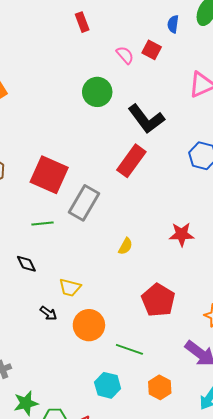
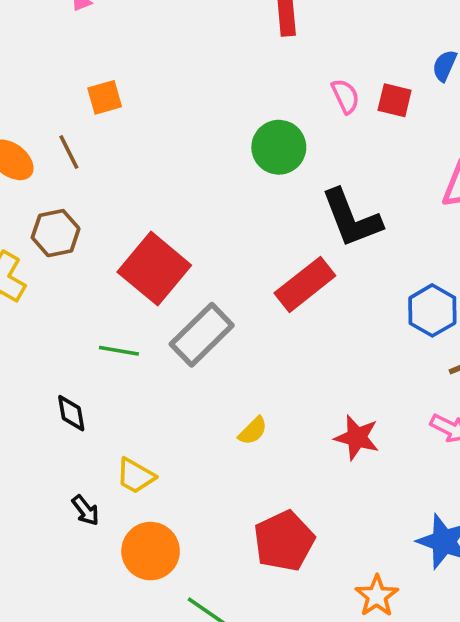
red square: (152, 50) -> (395, 100), turned -30

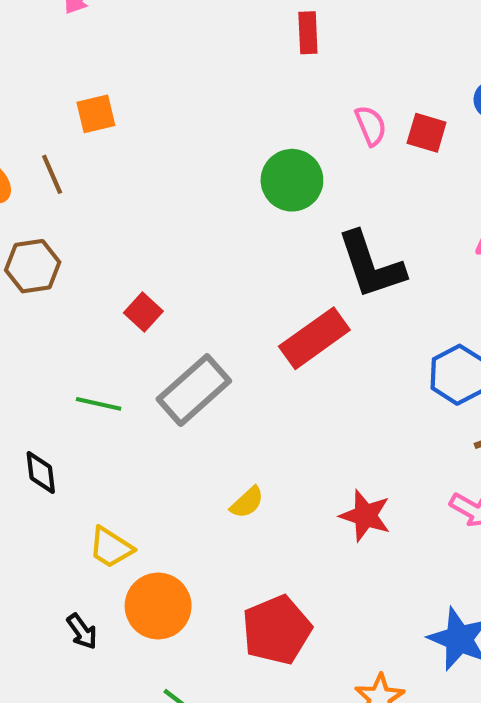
red square: (154, 269) -> (143, 312), size x0.5
black arrow: (86, 510) -> (82, 631), moved
orange circle: (151, 551) -> (158, 606), moved

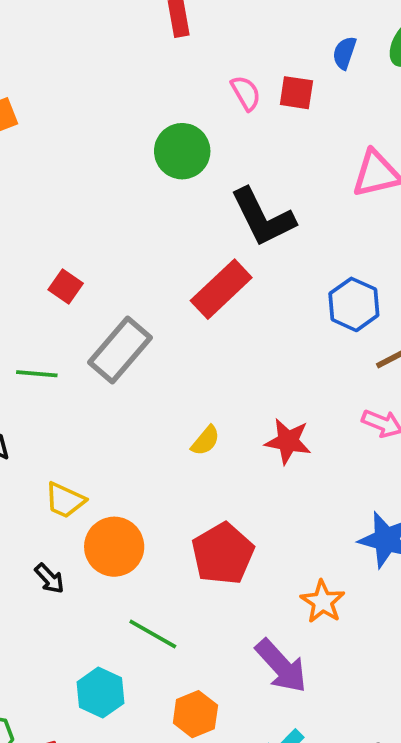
yellow semicircle: (247, 502) -> (205, 441), moved

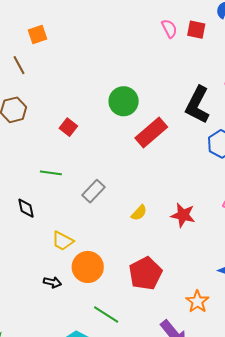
green circle: (182, 151) -> (124, 101), moved
black L-shape: (263, 217) -> (197, 105), moved, turned 51
gray rectangle: (120, 350) -> (94, 191), moved, size x0.7
black arrow: (49, 579) -> (52, 282), turned -36

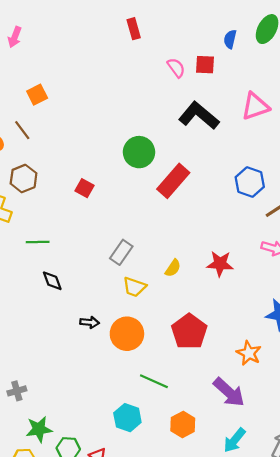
black L-shape: (197, 105) -> (199, 116), moved, turned 111
green line: (51, 173) -> (38, 242), moved
yellow trapezoid: (63, 241) -> (134, 287), moved
black arrow: (52, 282) -> (90, 322), moved

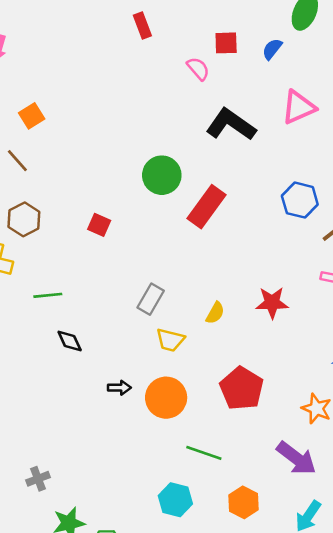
blue semicircle: (230, 39) -> (272, 49), moved, turned 30
red square: (205, 65) -> (226, 43), moved

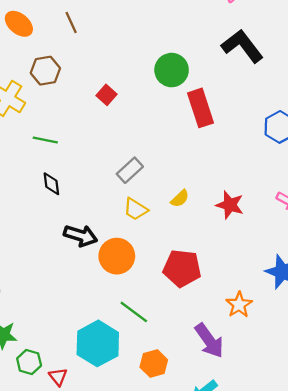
brown line: (17, 161) -> (71, 22), moved
red rectangle: (207, 207) -> (201, 108), turned -72
black arrow: (119, 388) -> (81, 236), size x1.6
red pentagon: (242, 388) -> (182, 268), turned 30
cyan hexagon: (175, 500) -> (98, 343), size x1.5

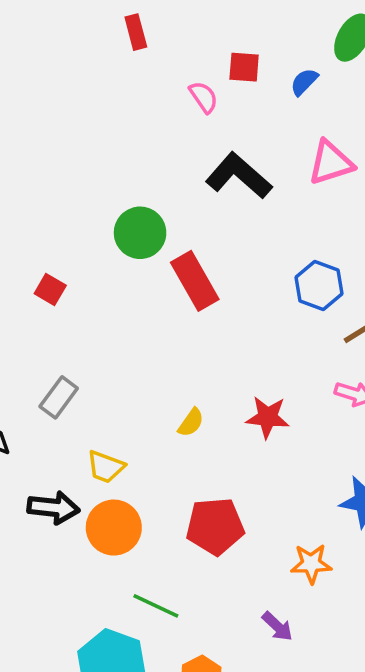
gray rectangle: (130, 170) -> (59, 397), moved
yellow trapezoid: (135, 209) -> (106, 467), moved
orange star: (239, 305) -> (311, 564), turned -30
purple arrow: (209, 341) -> (277, 626), size x0.6

